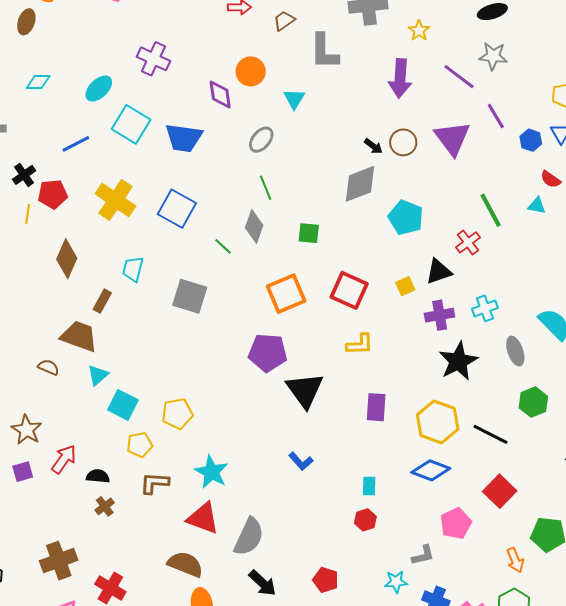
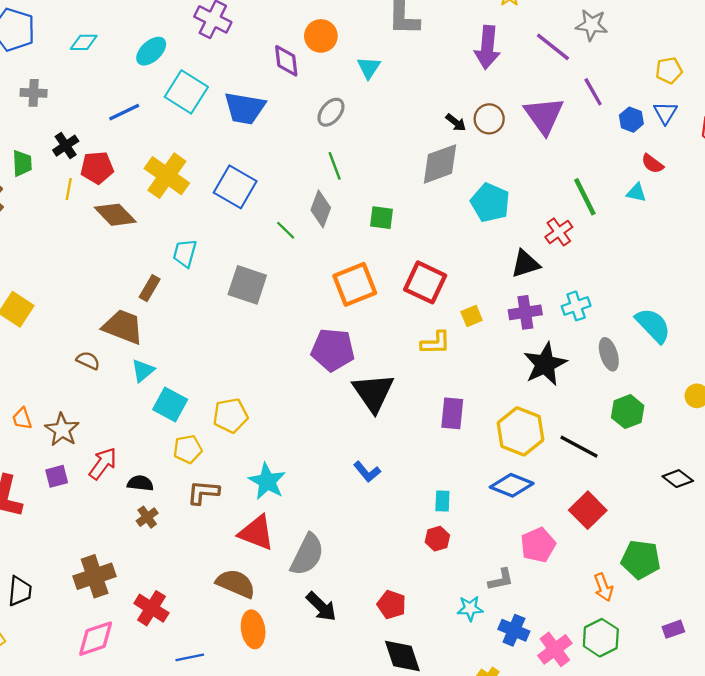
brown diamond: (67, 259) -> (115, 215), moved, turned -69
yellow square: (405, 286) -> (472, 316), moved

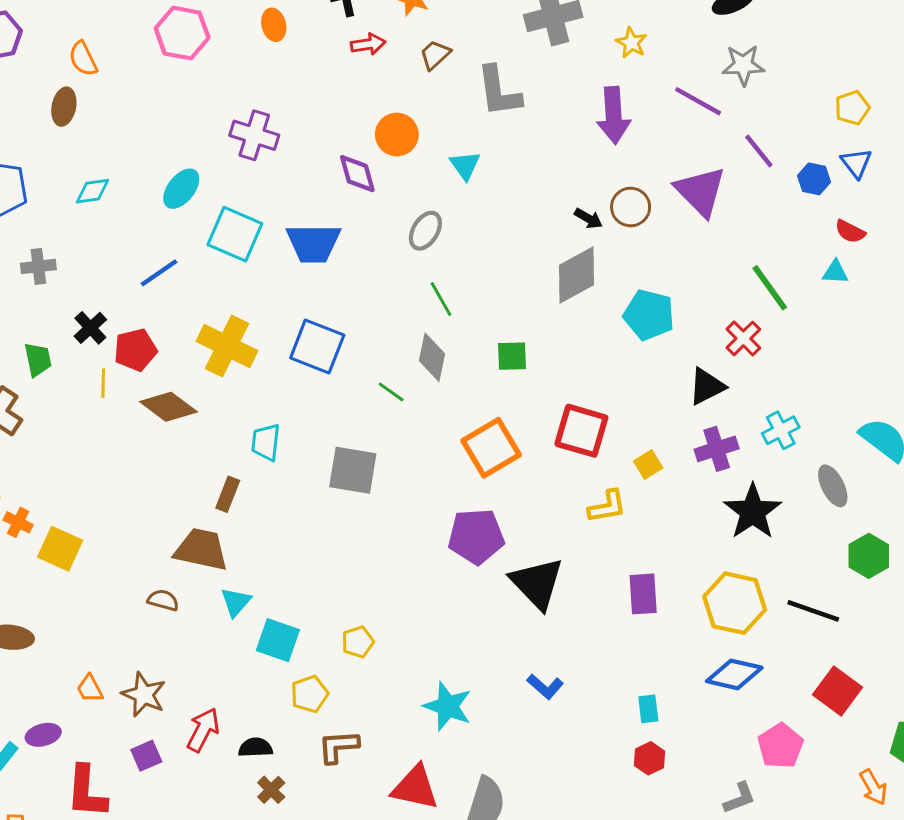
yellow pentagon: (230, 415) -> (358, 642), size x0.7
cyan star: (267, 481) -> (448, 706), moved

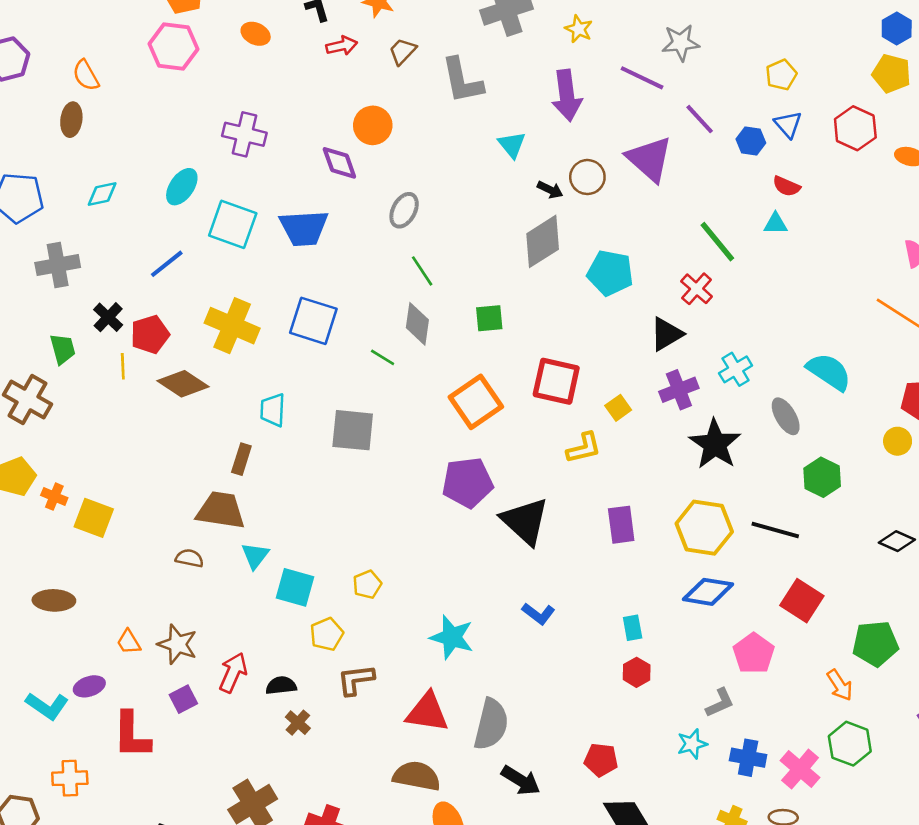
orange ellipse: (274, 25) -> (256, 34), turned -48
cyan triangle: (465, 165) -> (512, 145), moved
gray cross: (38, 266) -> (58, 265), size x1.4

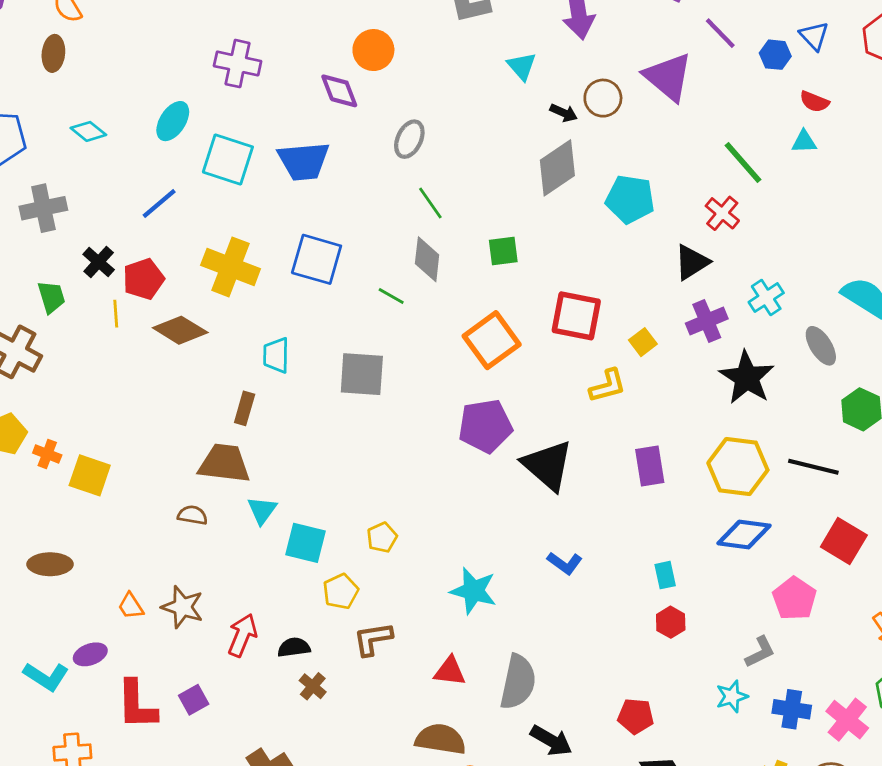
cyan diamond: (102, 194) -> (88, 131), turned 52
purple square: (183, 699) -> (194, 700), moved
red triangle: (427, 712) -> (450, 671), size x0.7

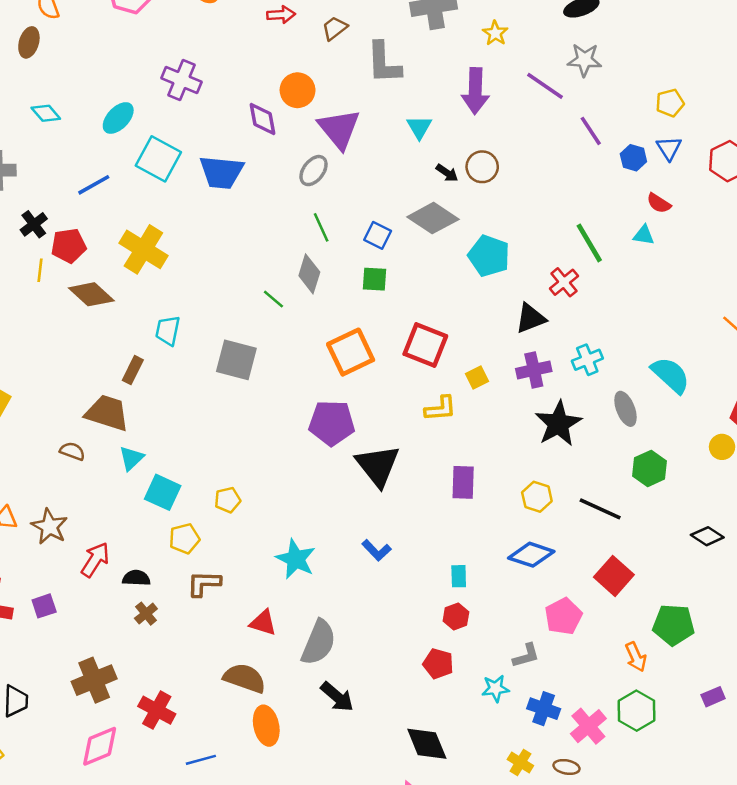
purple triangle: (668, 77) -> (339, 129), moved
gray diamond: (557, 168) -> (433, 218), turned 57
blue square: (317, 259) -> (378, 235), moved, size x0.6
yellow hexagon: (738, 466) -> (537, 497), size x0.6
red pentagon: (636, 716) -> (438, 664), moved

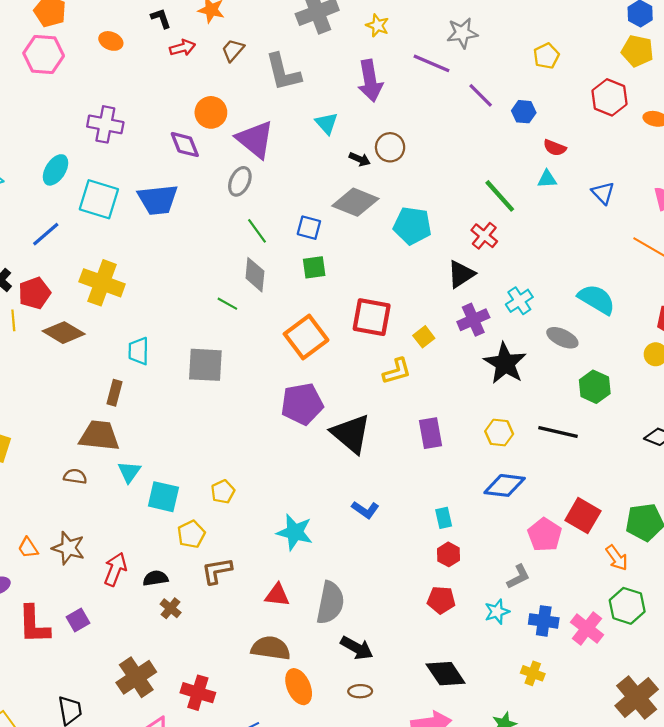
blue triangle: (669, 148) -> (603, 193), moved
gray ellipse: (625, 409) -> (562, 338), turned -32
red square: (614, 576) -> (583, 516), moved
brown ellipse: (567, 767) -> (360, 691), moved

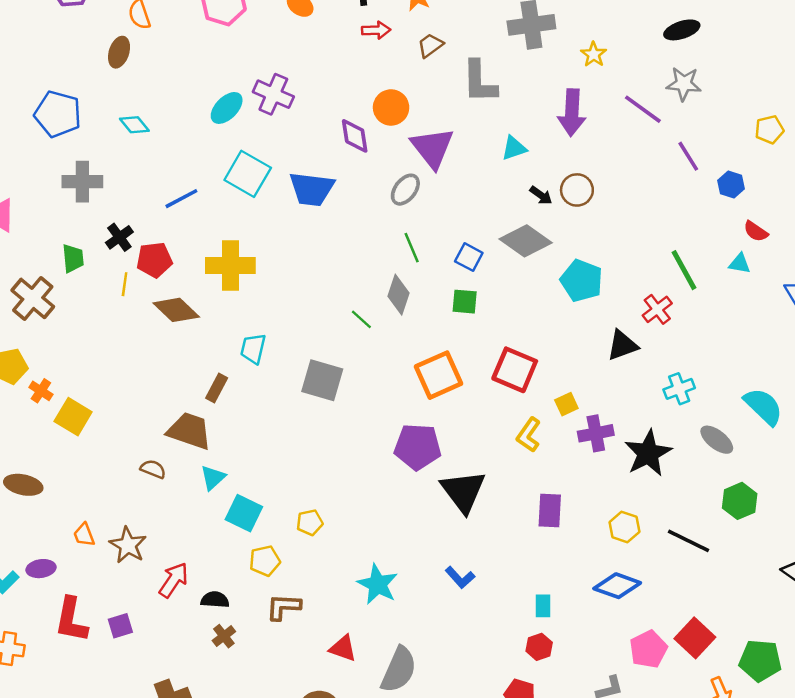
cyan triangle: (327, 123) -> (514, 148), turned 40
cyan ellipse: (56, 170) -> (227, 108), moved
yellow cross: (102, 283) -> (230, 266), turned -33
purple cross: (473, 320) -> (596, 433), moved
yellow L-shape: (397, 371) -> (529, 435), turned 128

